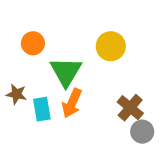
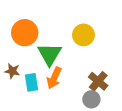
orange circle: (33, 43) -> (25, 33), size x1.5
gray circle: (142, 132) -> (91, 99), moved

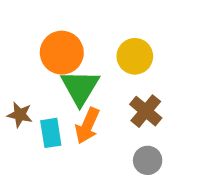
orange circle: (25, 33) -> (62, 53), moved
brown cross: (98, 81) -> (146, 111), moved

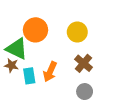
green triangle: (80, 87) -> (17, 49), moved, turned -35

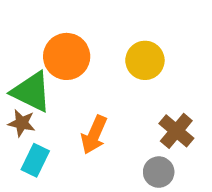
brown cross: (84, 63) -> (176, 131), moved
cyan rectangle: (29, 76) -> (35, 160), moved, turned 35

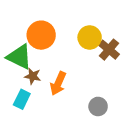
brown star: (22, 123) -> (33, 76), moved
brown cross: (176, 131) -> (109, 50), moved

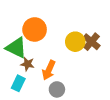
yellow circle: (90, 37) -> (75, 42), moved
gray circle: (98, 106) -> (57, 89), moved

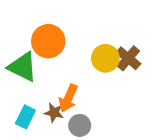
brown star: (27, 64) -> (54, 113), moved

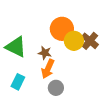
orange circle: (48, 41) -> (62, 29), moved
brown star: (54, 113) -> (45, 53), moved

